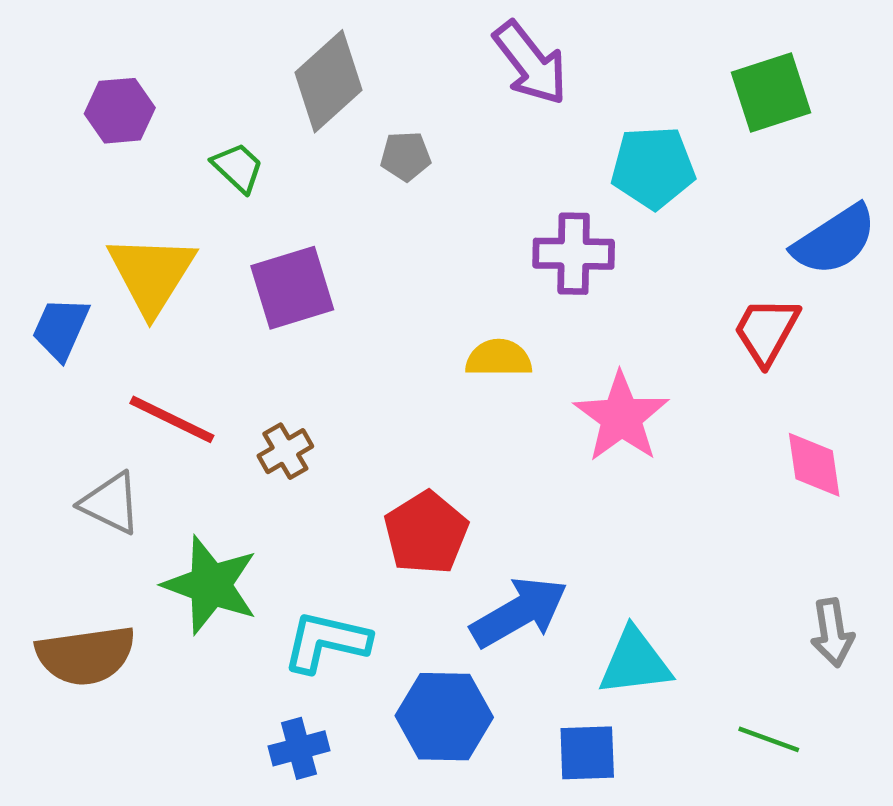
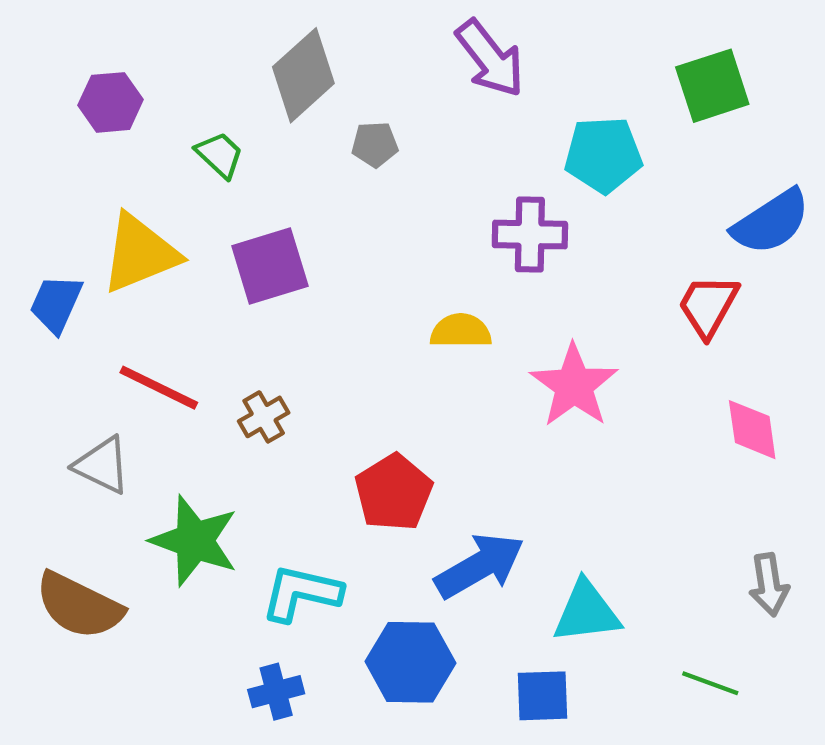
yellow triangle: (151, 274) -> (140, 253), turned 36
brown semicircle: (86, 655) -> (79, 606), turned 34

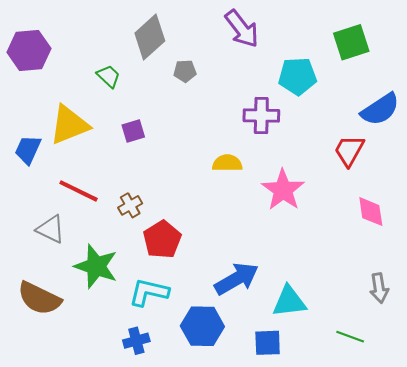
purple hexagon: (111, 102) -> (29, 50), moved, size x1.4
purple square: (270, 266) -> (133, 131), size x0.6
red pentagon: (394, 492) -> (162, 239), moved

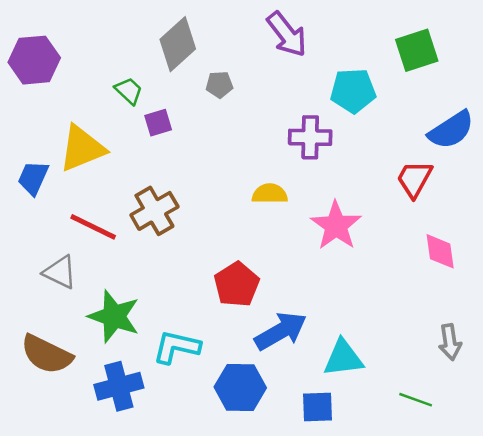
purple square: (133, 131) -> (158, 123), moved
brown cross: (130, 205) -> (154, 211), moved, size x1.6
red pentagon: (162, 239) -> (237, 284), moved
blue cross: (136, 341) -> (119, 386), moved, size x1.5

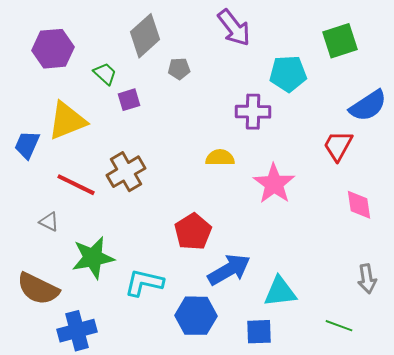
purple hexagon: (34, 60) -> (53, 49), moved
gray triangle: (60, 272) -> (49, 222), size x0.7
green star: (114, 316) -> (93, 258), turned -30
blue cross: (119, 386) -> (77, 331), moved

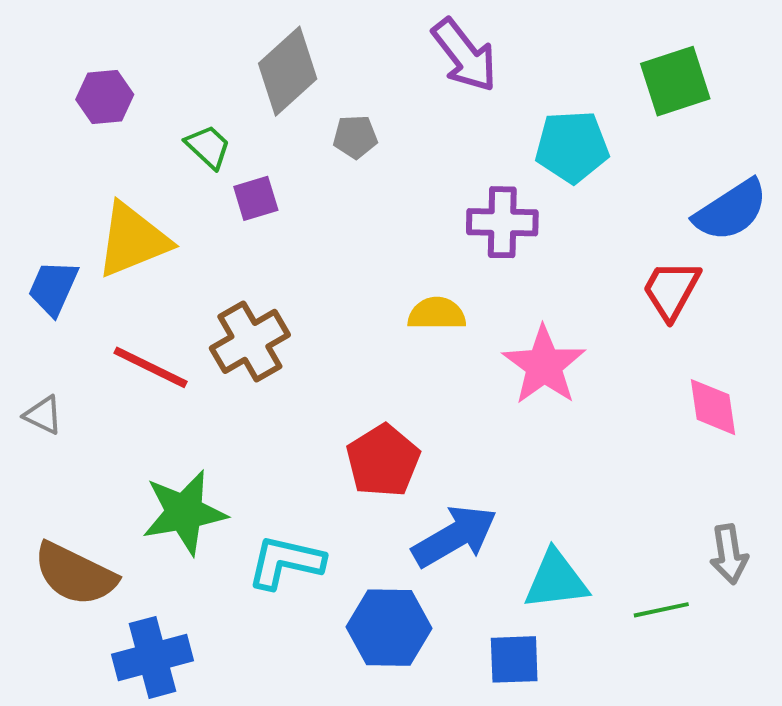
purple hexagon: (53, 49) -> (105, 97), size x0.7
gray triangle: (49, 222) -> (43, 415), moved
green line: (339, 326) -> (661, 610), moved, turned -32

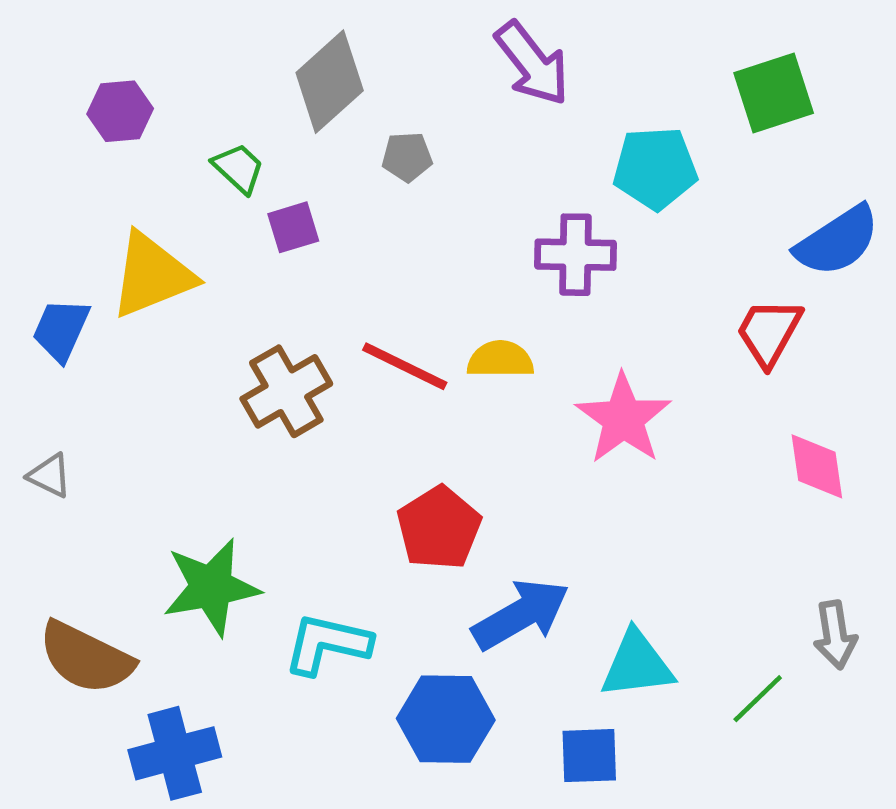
red line: (151, 367) -> (405, 366), moved
green line: (661, 610) -> (758, 699), turned -32

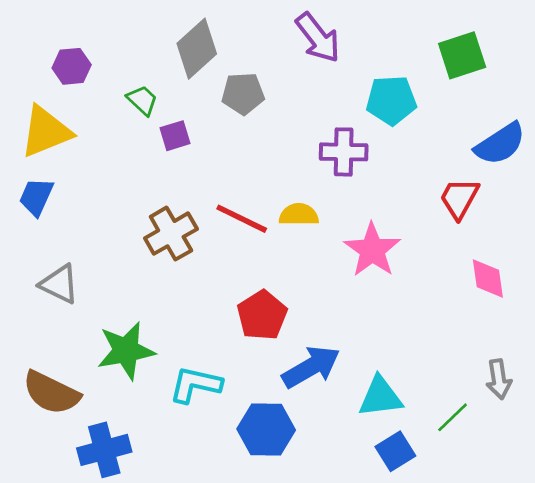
gray pentagon: (407, 157) -> (243, 93), size x1.4
yellow triangle: (152, 275) -> (46, 132), moved
gray triangle: (50, 476) -> (59, 284), moved, size x1.5
blue square: (589, 756) -> (395, 451), moved, turned -30

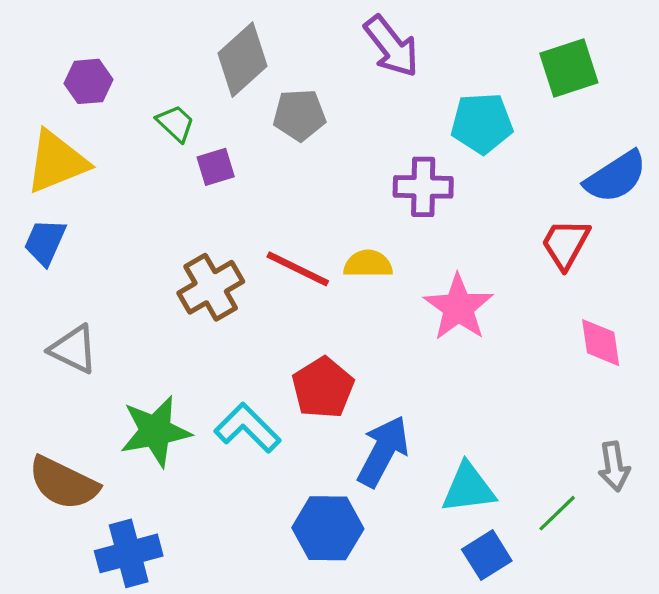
blue arrow: (311, 367) -> (383, 451), turned -32
cyan L-shape: (195, 385) -> (247, 428), moved, turned 32

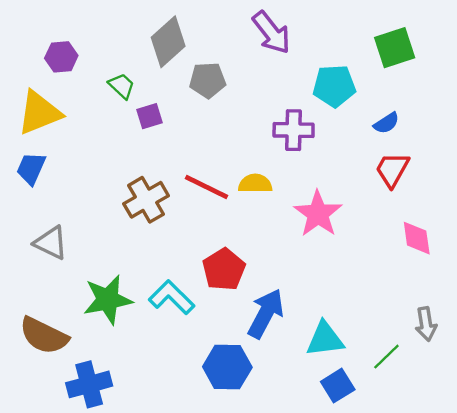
blue semicircle: (616, 177) -> (386, 123), moved, size x0.6

